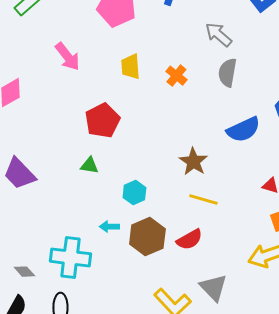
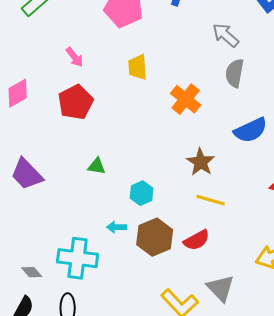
pink arrow: (67, 57) -> (75, 57), size x0.7
orange cross: (176, 76) -> (186, 99), moved, size x1.4
red pentagon: (102, 121) -> (76, 102), moved

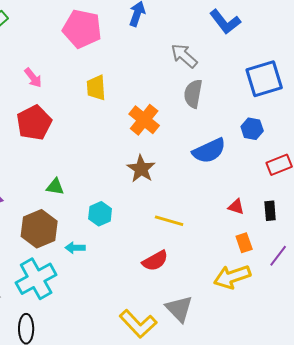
brown star: (201, 162) -> (141, 169), moved
brown hexagon: (155, 237) -> (39, 229), moved
cyan cross: (78, 258) -> (36, 279), turned -36

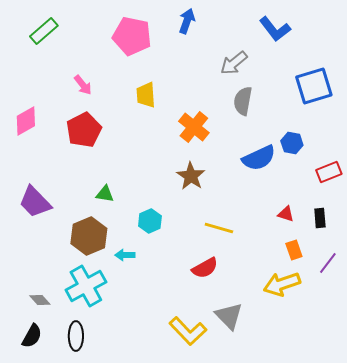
gray arrow: (184, 56) -> (234, 63), turned -80
blue hexagon: (252, 129) -> (292, 143), moved

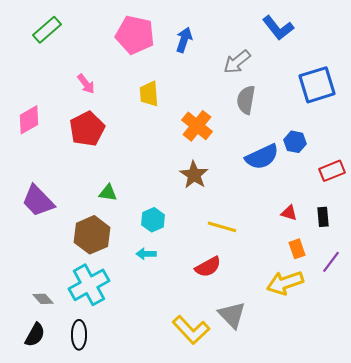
blue arrow: (187, 21) -> (184, 40), moved
cyan arrow: (125, 255) -> (146, 254), moved

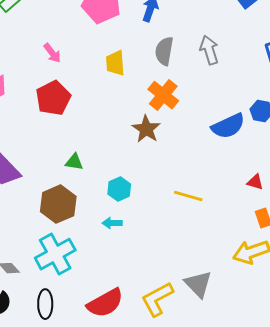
gray arrow: (237, 62) -> (209, 50), moved, turned 112
gray semicircle: (246, 100) -> (164, 51), moved
brown star: (194, 175) -> (146, 129), moved
red semicircle: (208, 267) -> (105, 303), moved, size x1.4
yellow L-shape: (191, 330) -> (157, 299), turned 105

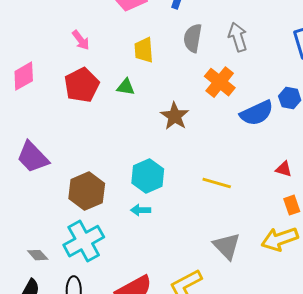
orange cross: (163, 95) -> (220, 82), moved
green triangle: (74, 162) -> (126, 87), moved
cyan hexagon: (119, 189) -> (148, 176), size x1.4
gray triangle: (198, 284) -> (227, 246), moved

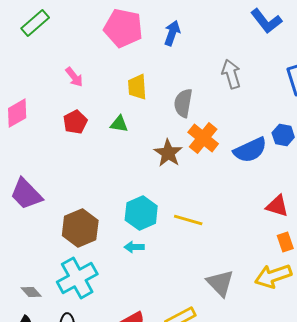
gray semicircle: (193, 38) -> (183, 103), moved
orange cross: (220, 82) -> (203, 138), moved
red pentagon: (82, 85) -> (75, 122), size x0.7
red triangle: (284, 169) -> (277, 206), size x1.4
yellow line: (217, 183) -> (188, 220), moved

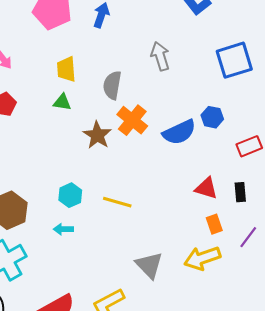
green triangle: (119, 124) -> (62, 102), moved
cyan hexagon: (141, 213) -> (70, 195), size x0.7

